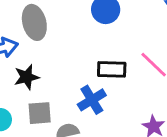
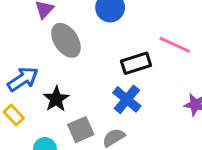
gray ellipse: (34, 22) -> (66, 40), moved

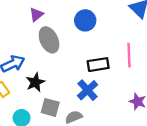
pink line: (175, 45) -> (129, 55), turned 55
gray square: (81, 130) -> (50, 107), turned 30

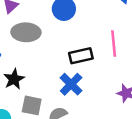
gray ellipse: (49, 40) -> (26, 32), turned -60

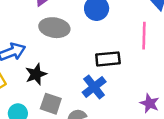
pink line: (114, 43) -> (144, 36), moved

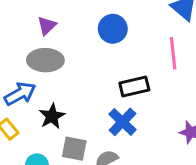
gray ellipse: (54, 28) -> (45, 60), moved

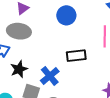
blue cross: (123, 122) -> (50, 76), moved

